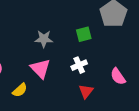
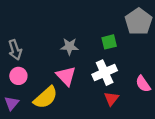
white cross: (79, 65) -> (105, 73), size x1.5
yellow semicircle: (20, 90) -> (46, 97), size x1.6

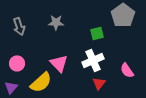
gray star: (69, 46) -> (56, 22), moved
gray arrow: (15, 50) -> (19, 26), moved

